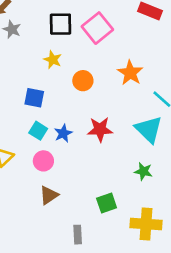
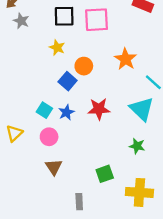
pink square: (97, 28) -> (97, 20), turned 36
blue square: (34, 98) -> (68, 81), moved, turned 30
brown triangle: (49, 195) -> (54, 167), turned -30

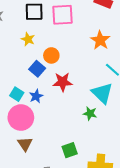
orange star: (126, 59) -> (100, 40), moved
red star: (99, 109) -> (63, 82), moved
pink circle: (49, 137) -> (21, 118), size x1.6
green star: (137, 146) -> (90, 113), moved

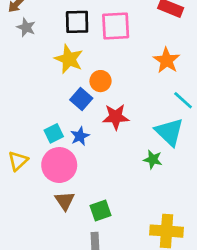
yellow star: (28, 39) -> (69, 59), size x1.5
cyan square: (17, 94) -> (54, 133), turned 32
green square: (70, 150) -> (100, 210), moved

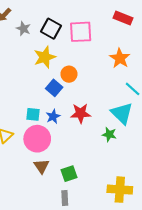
black square: (77, 22) -> (51, 29), turned 30
gray star: (26, 27) -> (23, 29), moved
yellow star: (69, 59) -> (45, 57), turned 30
red star: (116, 117) -> (81, 113), moved
cyan square: (54, 133) -> (33, 114), turned 32

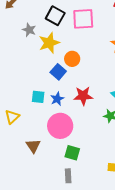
gray star: (23, 29) -> (29, 30), moved
pink circle: (37, 139) -> (60, 126), moved
brown triangle: (41, 166) -> (33, 146), moved
green square: (69, 174) -> (72, 153), turned 35

